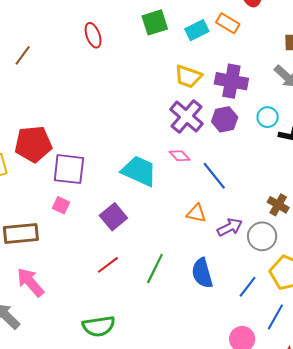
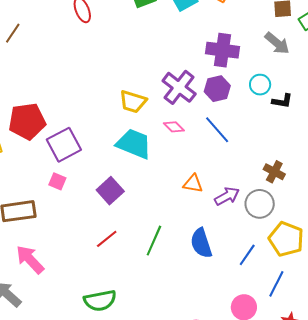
yellow trapezoid: (188, 76) -> (133, 102), moved
purple square: (69, 169) -> (64, 145), turned -32
blue line: (214, 176) -> (217, 130), moved

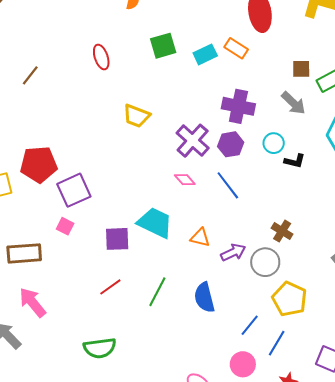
yellow trapezoid: (133, 102) -> (136, 116), moved
cyan trapezoid: (134, 144) -> (155, 223), moved
purple square: (110, 191) -> (117, 239), turned 36
blue line: (247, 255) -> (250, 325), moved

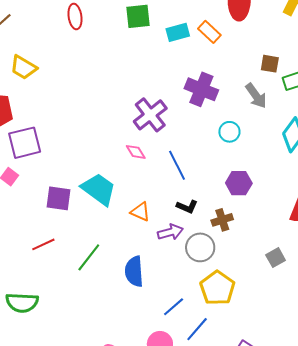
yellow trapezoid: (136, 116) -> (23, 67), moved
purple hexagon: (231, 144) -> (239, 183), moved
black L-shape: (295, 161) -> (187, 207), moved
brown cross: (282, 231) -> (222, 220), turned 30

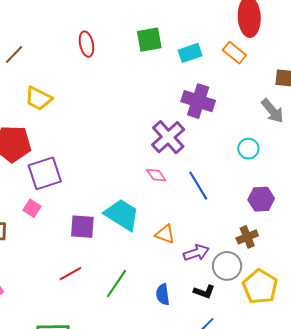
orange rectangle: (209, 32) -> (234, 53), moved
purple cross: (201, 89) -> (198, 101), moved
black L-shape: (187, 207) -> (204, 292), moved
blue semicircle: (134, 271) -> (163, 294), size x0.7
yellow pentagon: (217, 288) -> (260, 287), moved

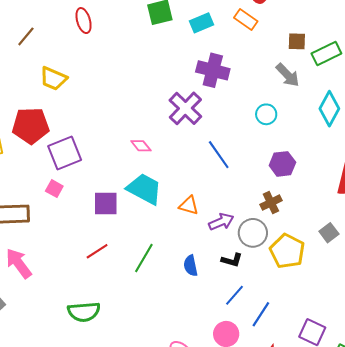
red ellipse: (86, 44) -> (84, 21), moved
pink diamond: (156, 175) -> (141, 146), moved

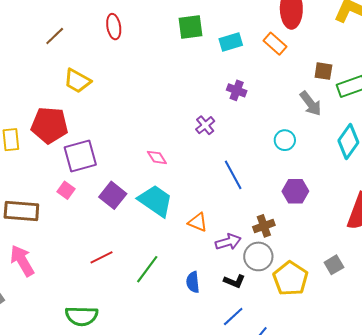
purple cross: (213, 70) -> (237, 90), size x0.6
purple cross: (185, 108) -> (205, 125), size x0.6
purple square: (106, 203) -> (113, 195), moved, turned 32
brown cross: (271, 203) -> (264, 226), moved

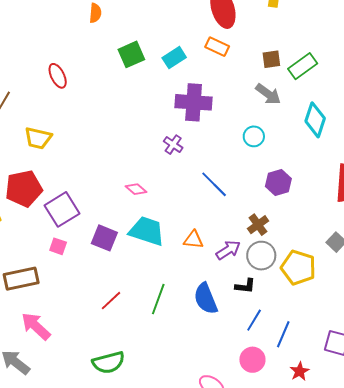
purple cross: (237, 90) -> (194, 102), size x1.8
blue semicircle: (193, 282) -> (206, 299), size x1.5

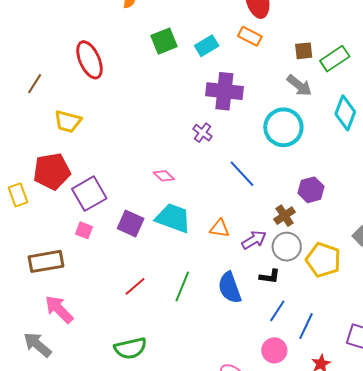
red ellipse: (58, 76) -> (89, 60), size x1.5
cyan circle: (254, 136) -> (283, 127), size x1.8
purple hexagon: (278, 182) -> (311, 190), moved

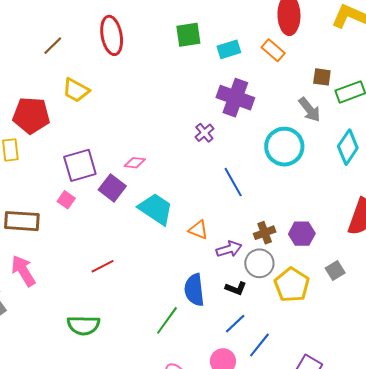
red pentagon: (52, 171) -> (31, 115), moved
pink diamond: (164, 176) -> (135, 163), moved, turned -50
purple hexagon: (311, 190) -> (302, 234), moved
purple square: (131, 224) -> (112, 188), moved
green line: (182, 287) -> (167, 320), moved

